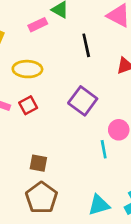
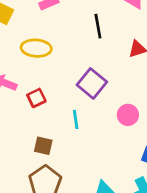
red square: (28, 105) -> (36, 98), moved
cyan line: (104, 149) -> (76, 119), moved

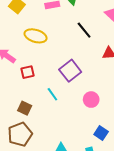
black line: (98, 26) -> (84, 30), turned -42
cyan line: (76, 119) -> (52, 94), turned -40

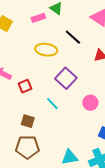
yellow ellipse: (36, 36) -> (46, 50), moved
brown pentagon: (20, 134) -> (27, 147), turned 30

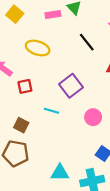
yellow ellipse: (46, 50) -> (38, 48), moved
cyan line: (52, 104) -> (51, 111), turned -40

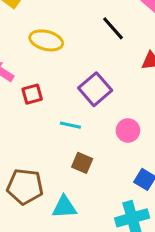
brown square: (21, 125) -> (82, 163), moved
cyan triangle: (60, 173) -> (64, 207), moved

